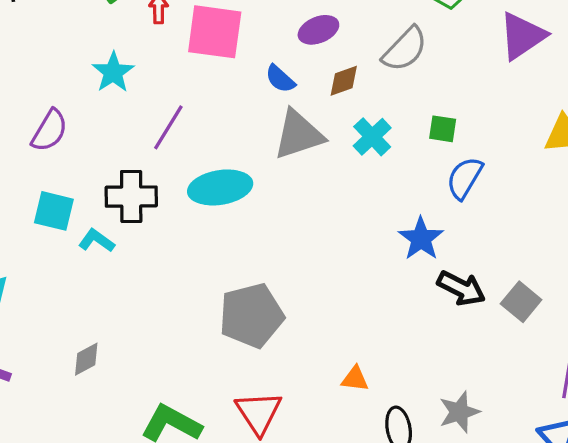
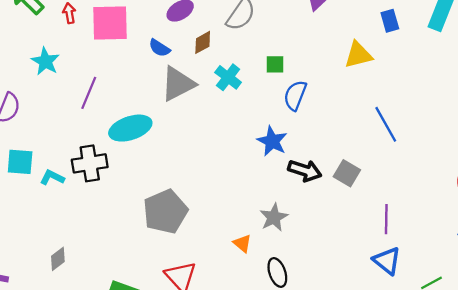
black cross: (131, 197) -> (90, 163), moved
orange triangle: (355, 379) -> (242, 243), turned 42
gray star: (459, 412) -> (274, 217), moved

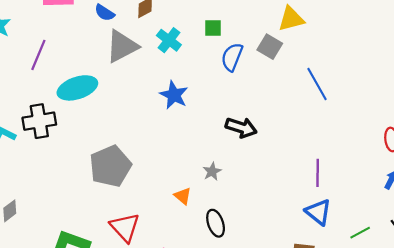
blue star: (272, 141) -> (174, 95), moved
gray square: (347, 173) -> (270, 47), moved
gray star: (274, 217) -> (212, 171), size x0.7

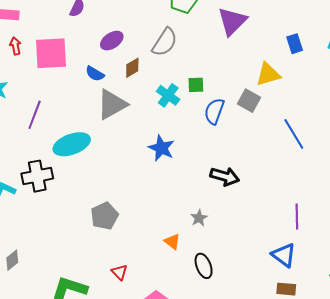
cyan cross: (169, 40) -> (168, 95), moved
gray pentagon: (110, 166) -> (104, 216), size x0.7
blue triangle: (318, 212) -> (284, 255), moved
red triangle: (125, 227) -> (120, 272), size x0.6

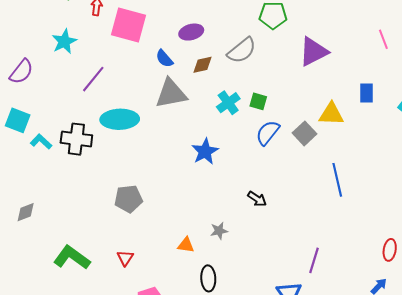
black arrow: (225, 176) -> (257, 199), size x0.7
orange triangle: (172, 242) -> (186, 245), turned -48

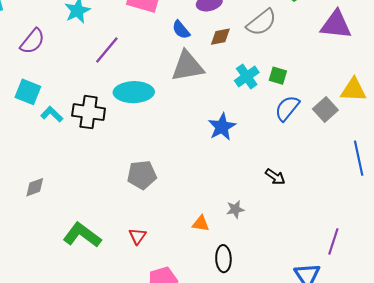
purple triangle: (313, 52) -> (336, 25), turned 32

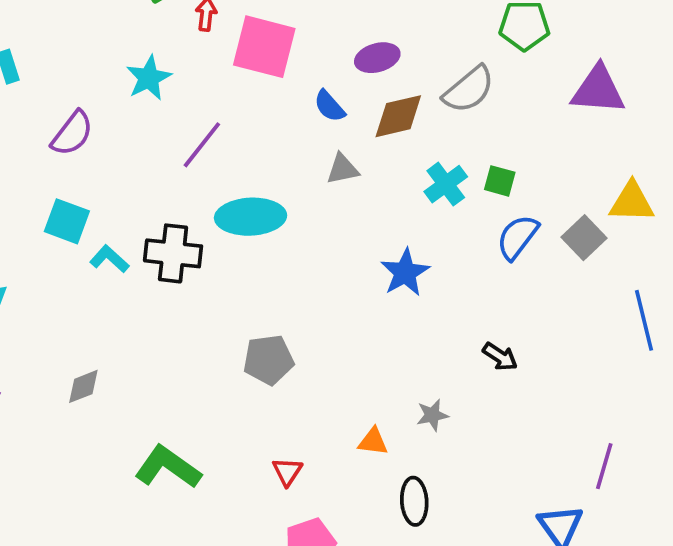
brown diamond: (220, 37) -> (398, 116), size x1.4
gray triangle: (187, 66) -> (343, 169), size x0.6
red triangle: (138, 236) -> (287, 472), moved

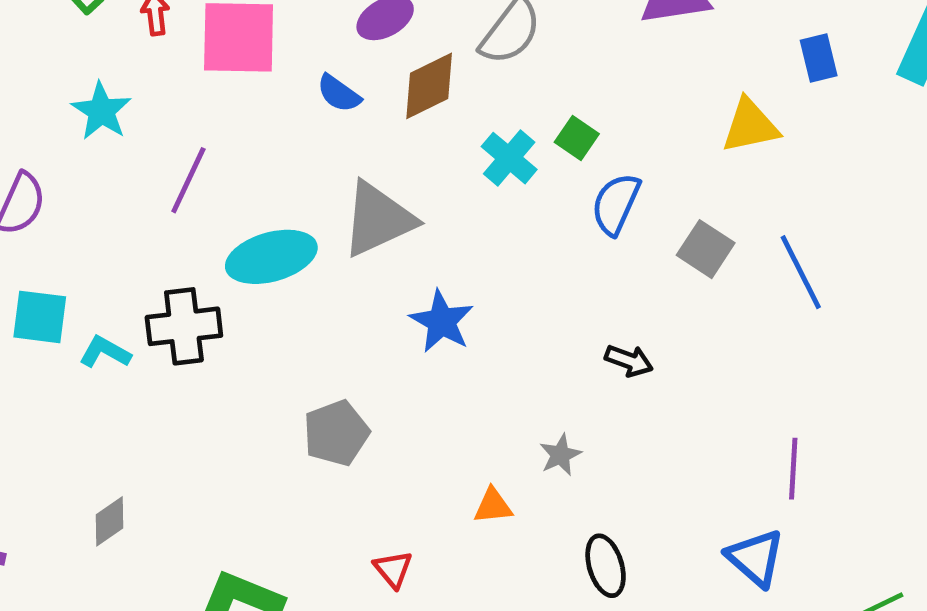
gray triangle: (343, 169) -> (378, 219), moved, size x1.8
green square: (500, 181) -> (577, 138), turned 32
gray square: (584, 238) -> (706, 249), moved
blue star: (405, 272) -> (442, 321), moved
black ellipse: (414, 501) -> (606, 566), moved

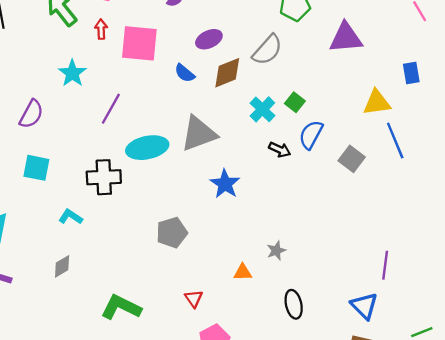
blue line: (801, 272) -> (395, 141), moved
cyan L-shape: (105, 352) -> (71, 217), moved
black arrow: (629, 361) -> (280, 150), moved

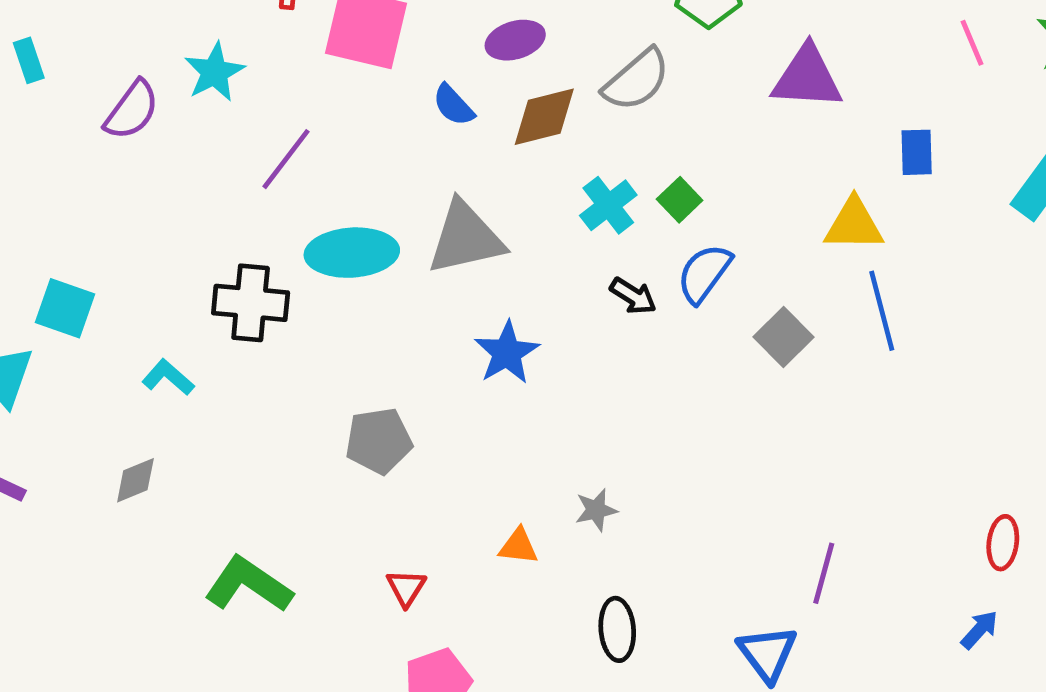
blue rectangle: (411, 73) -> (917, 152), moved
purple semicircle: (31, 114) -> (132, 110), moved
cyan square: (36, 168) -> (65, 308), moved

